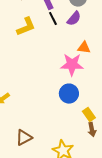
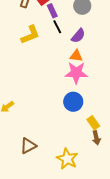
purple semicircle: (74, 19) -> (78, 36), moved
orange triangle: (84, 48) -> (76, 56), moved

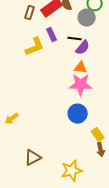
purple rectangle: (52, 11) -> (52, 35), moved
black line: (57, 27) -> (75, 39), moved, turned -56
yellow star: (67, 159) -> (72, 171), turned 30

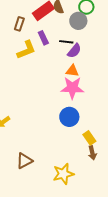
brown rectangle: (30, 13) -> (19, 24), moved

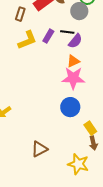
purple rectangle: (43, 38) -> (48, 36), moved, turned 56
orange triangle: (72, 71) -> (73, 61), turned -32
brown triangle: (24, 161) -> (39, 149), moved
yellow star: (63, 174) -> (78, 164), moved, turned 30

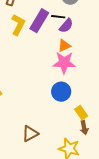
purple rectangle: (48, 36) -> (39, 21), size x1.6
yellow L-shape: (27, 40) -> (18, 25), turned -40

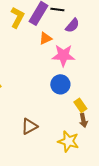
purple semicircle: (66, 26) -> (72, 25), moved
orange triangle: (64, 46) -> (45, 38), moved

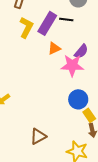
purple semicircle: (72, 25) -> (81, 51), moved
blue circle: (60, 84) -> (78, 99), moved

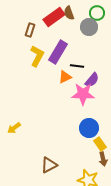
black line: (66, 19) -> (77, 66), moved

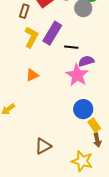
orange triangle: (65, 77) -> (32, 75), moved
purple semicircle: (92, 80) -> (86, 61), turned -147
pink star: (83, 94) -> (77, 75), turned 30

